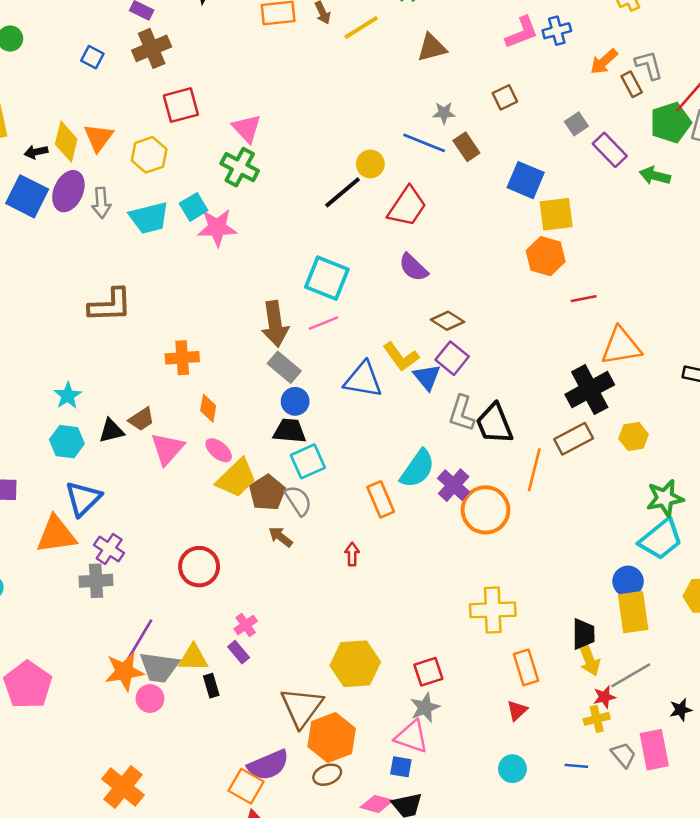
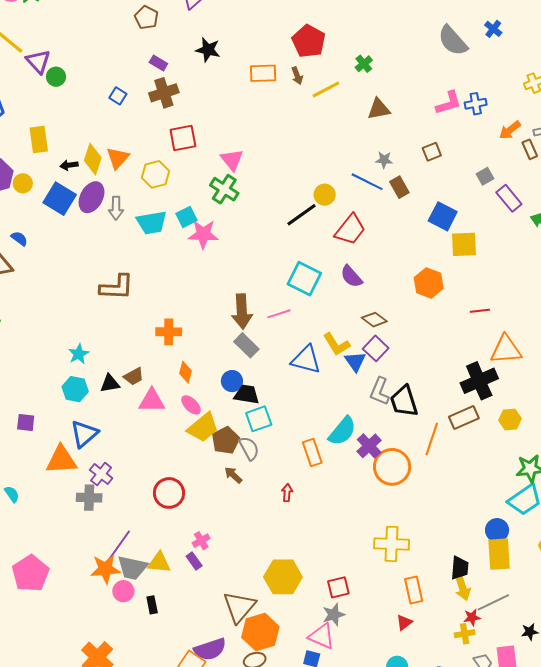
orange hexagon: (546, 256) -> (429, 283), moved
cyan square: (327, 278) -> (304, 279), moved
blue circle: (295, 401) -> (232, 381), moved
pink triangle: (167, 449) -> (152, 401), turned 44
black rectangle: (211, 686) -> (152, 605), moved

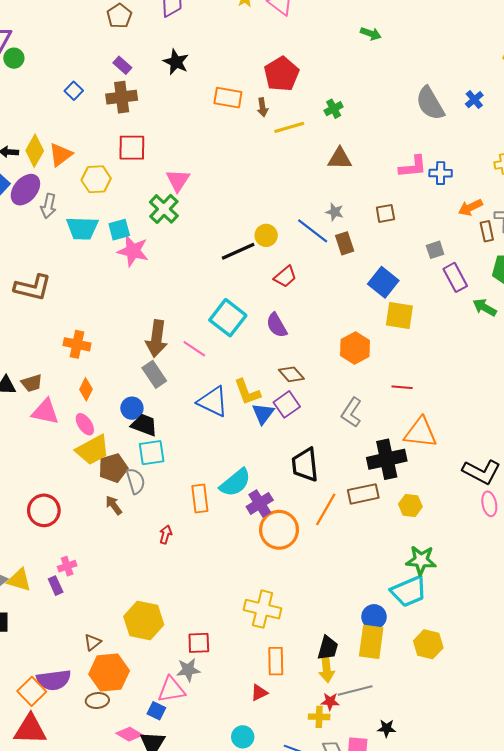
red trapezoid: (350, 230) -> (285, 277), size x0.7
pink line: (279, 314) -> (194, 349), turned 40
gray L-shape: (380, 391) -> (351, 412), moved
brown triangle: (239, 607) -> (93, 642), size x0.5
pink triangle: (322, 636) -> (171, 690), turned -44

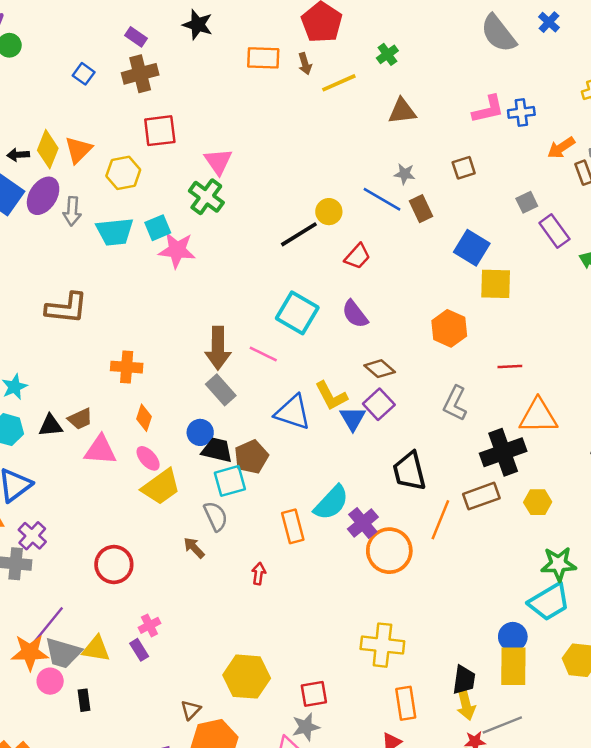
brown pentagon: (113, 468) -> (251, 457), moved

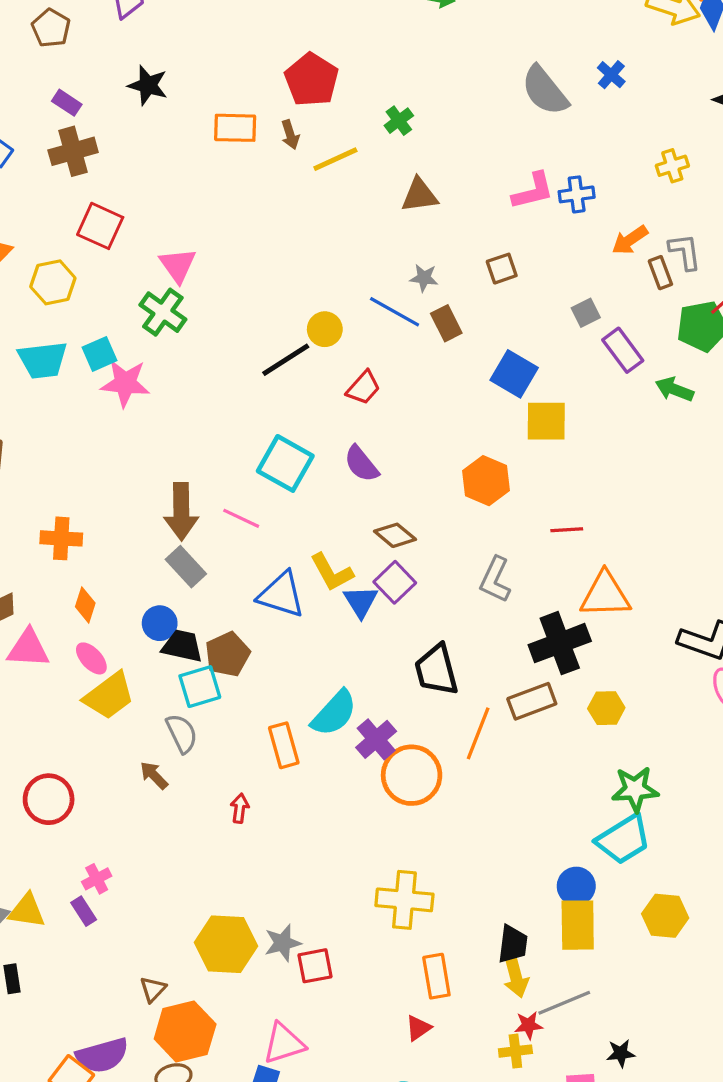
red square: (160, 131) -> (100, 226), turned 32
gray star: (306, 727) -> (283, 943), moved

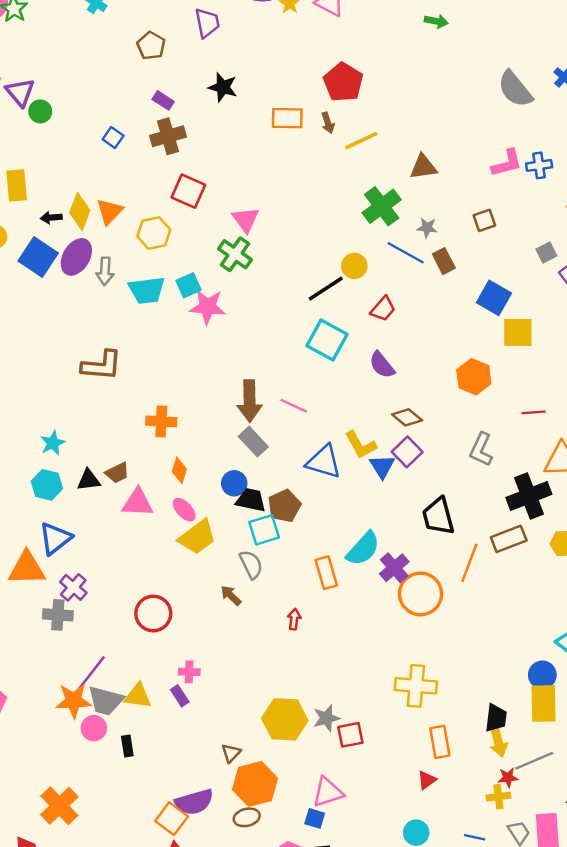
green cross: (399, 121) -> (382, 206), moved, size x1.8
cyan square: (285, 463) -> (327, 340), moved
pink cross: (97, 879) -> (189, 672), turned 30

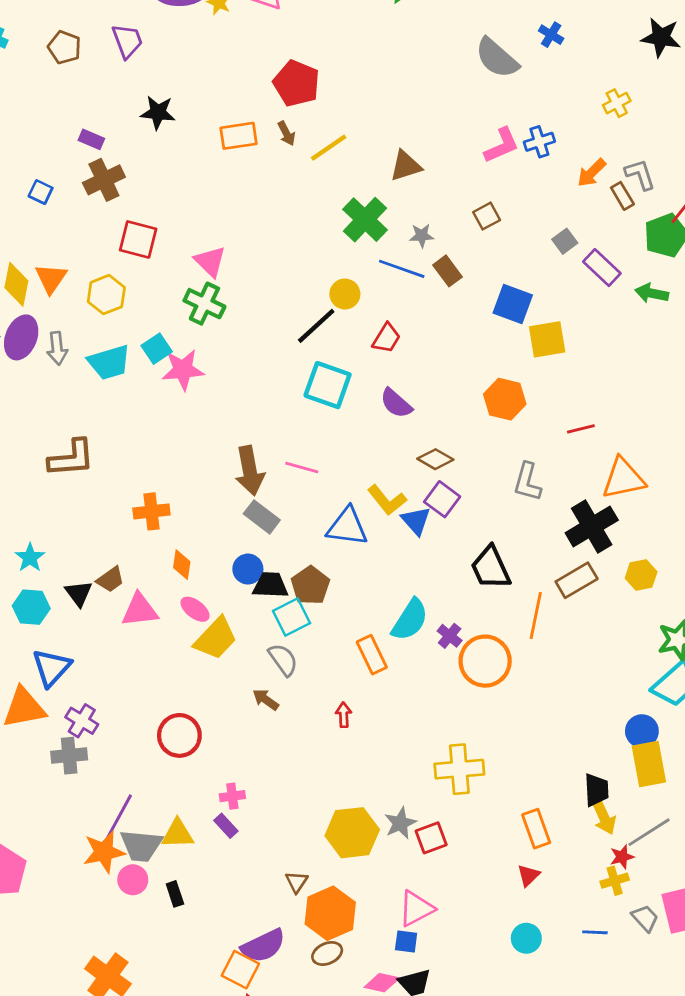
brown pentagon: (151, 46) -> (64, 47), moved
black triangle: (89, 480) -> (79, 593), turned -50
purple cross: (394, 568) -> (450, 636), size x0.7
yellow cross: (416, 686) -> (459, 769), moved

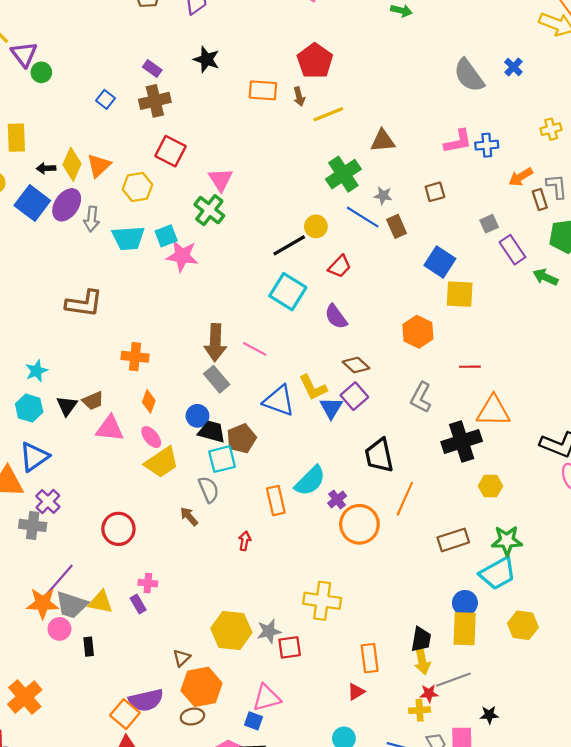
brown rectangle: (577, 580) -> (453, 540), moved

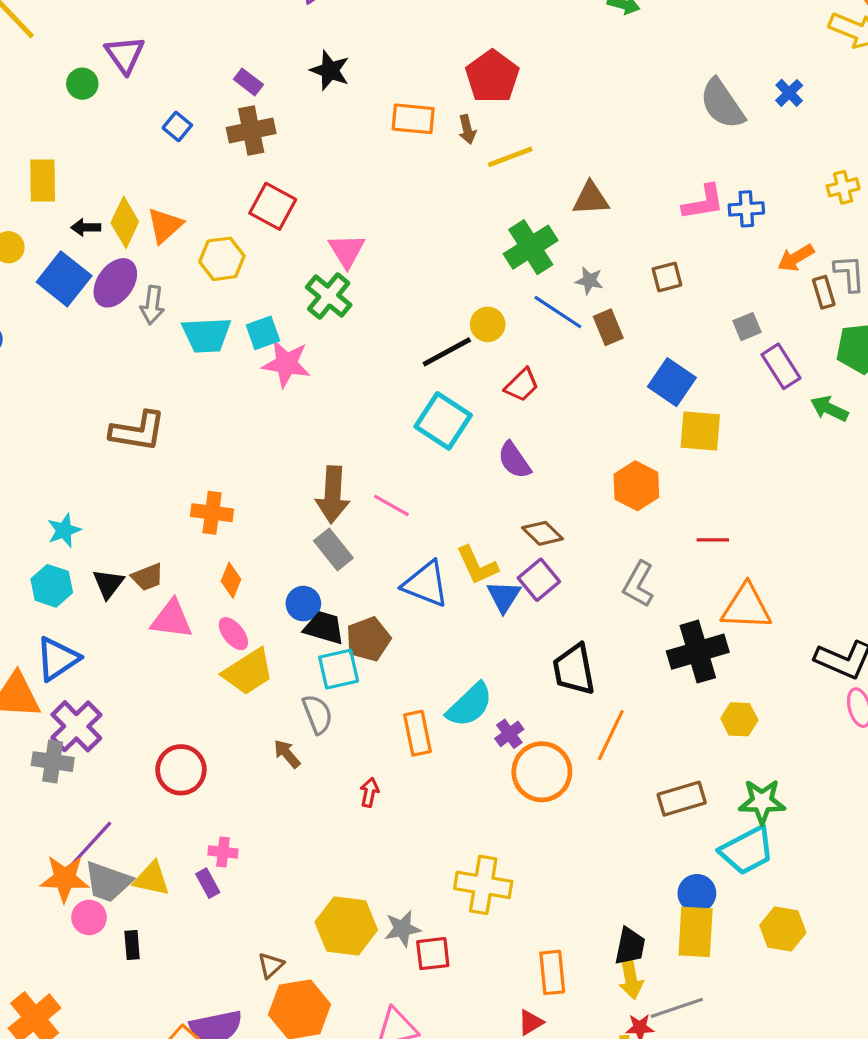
purple triangle: (24, 54) -> (125, 55), moved
purple cross: (48, 502) -> (76, 726), size x1.4

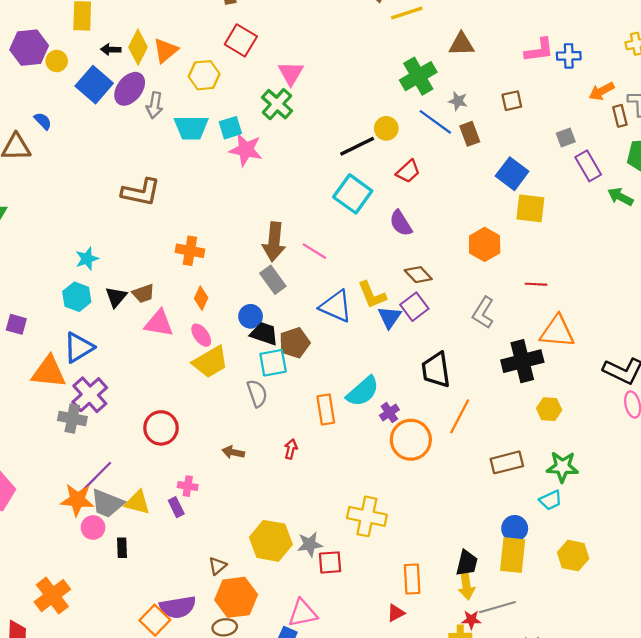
brown arrow: (287, 754) -> (233, 452), moved, turned -40
cyan trapezoid: (747, 850) -> (551, 500), size x0.6

